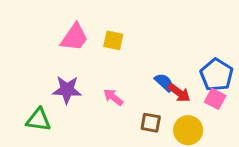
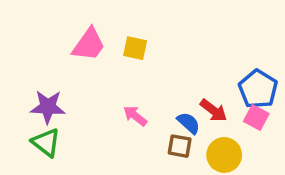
blue semicircle: (164, 82) -> (189, 123), moved
purple star: (67, 90) -> (48, 107), moved
green triangle: (38, 120) -> (46, 143), turned 30

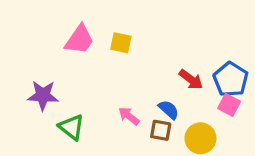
red arrow: (213, 110) -> (191, 79), moved
pink arrow: (135, 116) -> (129, 116), moved
green triangle: (46, 143) -> (72, 127), moved

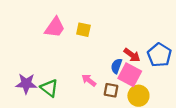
purple star: (43, 95) -> (26, 84), moved
pink square: (229, 105) -> (130, 75), moved, size x1.5
blue semicircle: (169, 110) -> (116, 66), moved, turned -112

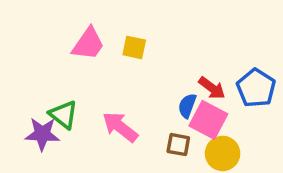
pink arrow: (89, 80) -> (120, 127), moved, size x1.5
green triangle: (49, 88) -> (63, 115), moved

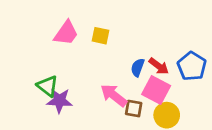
blue semicircle: (187, 106) -> (138, 67), moved
pink arrow: (120, 127) -> (114, 95), moved
purple star: (42, 134) -> (59, 101), moved

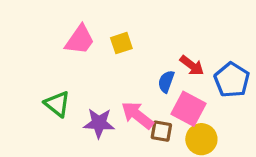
yellow square: (101, 36) -> (121, 43), turned -30
red arrow: (159, 66) -> (192, 65), moved
purple star: (59, 101) -> (99, 123), moved

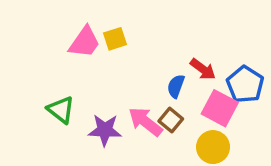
yellow square: (121, 43) -> (115, 39), moved
pink square: (189, 109) -> (220, 108), moved
brown square: (161, 131) -> (171, 120), moved, turned 30

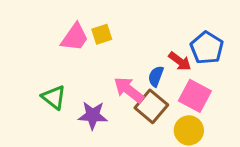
blue pentagon: (245, 84) -> (207, 48), moved
brown square: (171, 120) -> (151, 106), size x1.5
pink arrow: (145, 122) -> (129, 90), moved

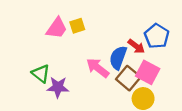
blue semicircle: (156, 76) -> (118, 58), size x1.5
brown square: (151, 106) -> (128, 78), moved
purple star: (93, 115) -> (58, 87), moved

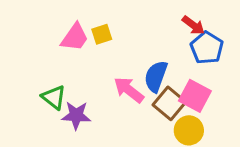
red arrow: (136, 46) -> (193, 25), moved

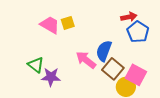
red arrow: (193, 25) -> (129, 17), turned -49
pink trapezoid: (75, 37) -> (50, 25), turned -95
pink square: (195, 96) -> (136, 75), moved

